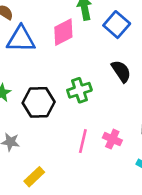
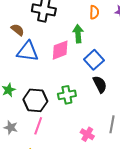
blue square: (117, 25) -> (94, 60), moved
pink line: (83, 141) -> (38, 126), moved

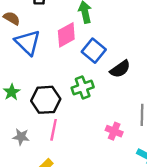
blue triangle: (28, 51) -> (28, 42), turned 45
blue square: (94, 60) -> (94, 51), moved
black semicircle: (100, 84) -> (120, 69), turned 90

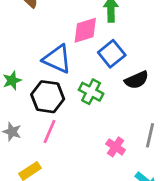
blue triangle: (28, 42) -> (57, 59), moved, turned -32
green cross: (83, 88) -> (91, 92), turned 35

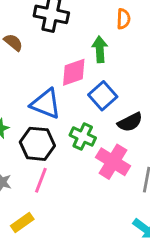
pink cross: (116, 147) -> (113, 162), moved, size x1.6

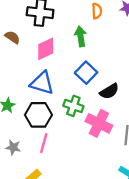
pink diamond: (74, 72) -> (46, 49), moved

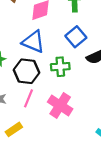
green cross: (73, 106) -> (60, 67), turned -30
pink cross: (99, 123) -> (60, 105), moved

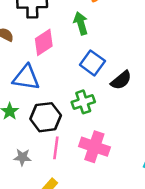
blue triangle: (33, 42) -> (26, 78), moved

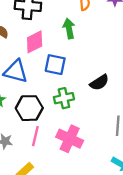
blue square: (92, 63) -> (55, 65), moved, turned -30

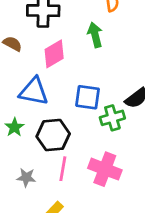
blue square: (55, 65) -> (87, 97), moved
green cross: (64, 98) -> (112, 118), moved

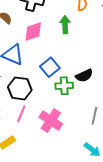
blue square: (87, 97) -> (50, 67), turned 30

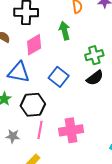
green cross: (64, 86) -> (94, 55), moved
pink cross: (51, 121) -> (71, 130), turned -30

